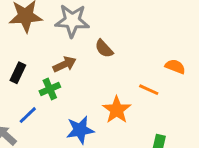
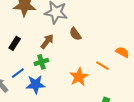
brown arrow: (65, 64) -> (47, 41), turned -35
green cross: (50, 89) -> (41, 62), moved
blue star: (80, 130) -> (36, 84), moved

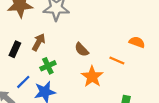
brown semicircle: (75, 34) -> (82, 50), moved
brown arrow: (47, 41) -> (39, 42), moved

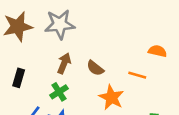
brown arrow: (39, 42) -> (64, 63), moved

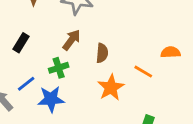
orange semicircle: (157, 51) -> (171, 52), turned -30
brown semicircle: (95, 68) -> (102, 53), turned -138

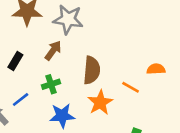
brown arrow: (71, 40) -> (53, 50), moved
brown semicircle: (102, 53) -> (92, 70), size x1.5
blue star: (51, 99) -> (62, 116), moved

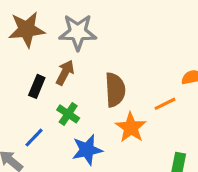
black rectangle: (15, 61) -> (37, 86), moved
green cross: (51, 84) -> (68, 114), turned -30
orange line: (131, 87) -> (165, 104), turned -48

